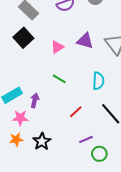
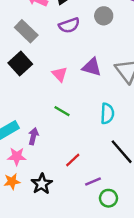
pink triangle: (57, 47) -> (60, 74), turned -40
red line: (76, 112) -> (73, 160), moved

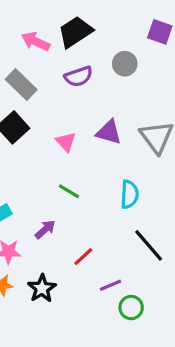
purple arrow: (33, 136) -> (45, 229), moved, turned 35

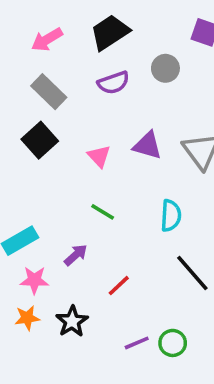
pink arrow: (36, 41) -> (47, 40), moved, turned -56
purple line: (110, 285) -> (137, 343), moved

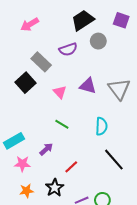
black trapezoid: (110, 32) -> (83, 20), moved
gray rectangle: (49, 92) -> (41, 62), moved
orange star: (27, 318) -> (27, 191), moved
black star: (72, 321) -> (55, 188), moved

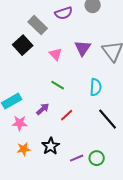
purple triangle: (88, 86) -> (83, 48), turned 48
red line: (71, 167) -> (67, 115), moved

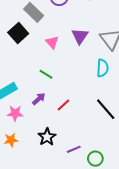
green line: (58, 85) -> (46, 74), moved
cyan semicircle: (96, 87) -> (103, 68), moved
orange star: (24, 149) -> (11, 140), moved
green circle: (97, 158) -> (95, 159), moved

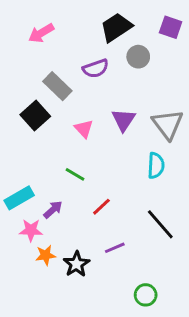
purple arrow: (39, 99) -> (53, 210), moved
red line: (63, 105) -> (101, 207), moved
orange star: (11, 140) -> (46, 255), moved
purple line: (74, 149) -> (115, 248), moved

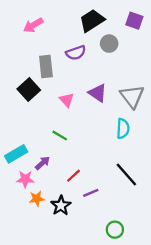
gray rectangle: (57, 86) -> (46, 67), turned 40
purple triangle: (124, 120) -> (98, 93), turned -30
red line: (101, 207) -> (74, 176), moved

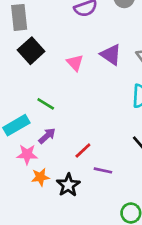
gray rectangle: (46, 67) -> (19, 17), moved
green line: (60, 135) -> (46, 104), moved
purple line: (91, 193) -> (103, 170), turned 35

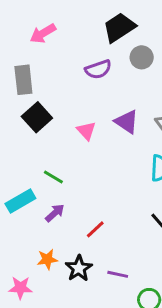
pink star: (27, 154) -> (20, 288), moved
purple line: (103, 170) -> (118, 274), moved

